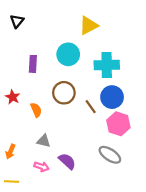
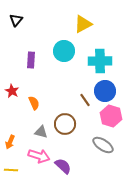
brown circle: (64, 93) -> (65, 124), moved
purple semicircle: (67, 161) -> (63, 166), moved
pink arrow: (41, 167) -> (39, 156), size x1.5

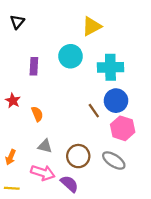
brown circle: (65, 124) -> (78, 156), moved

